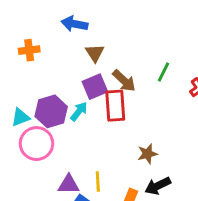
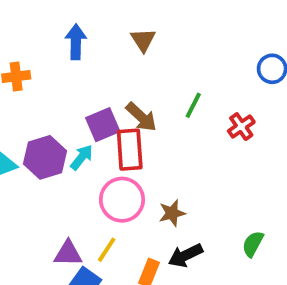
blue arrow: (74, 24) -> (76, 42), turned 80
brown triangle: (95, 53) -> (143, 40), moved
pink circle: (36, 144) -> (122, 200), moved
yellow line: (98, 181) -> (107, 250), turned 36

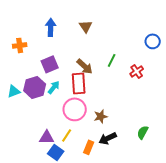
purple square: (103, 125) -> (50, 64), moved

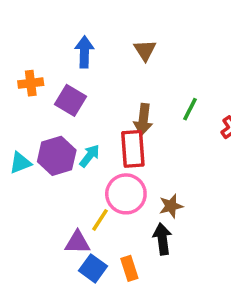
purple square: (50, 64) -> (71, 100), moved, turned -36
brown arrow: (85, 66) -> (143, 119), turned 54
yellow line: (67, 135) -> (100, 220), moved
black arrow: (108, 138) -> (162, 239), moved, turned 108
orange rectangle: (89, 147) -> (129, 268), moved, turned -40

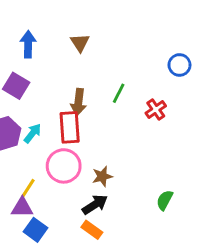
yellow line: (100, 220) -> (28, 188), moved
black arrow: (162, 239) -> (95, 205), turned 65
orange rectangle: (129, 268) -> (92, 230), moved, turned -36

